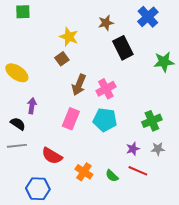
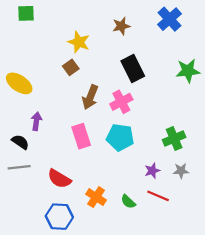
black rectangle: (123, 48) -> (133, 68), moved
pink rectangle: (71, 119) -> (81, 136), turned -40
blue hexagon: (38, 189) -> (59, 217), moved

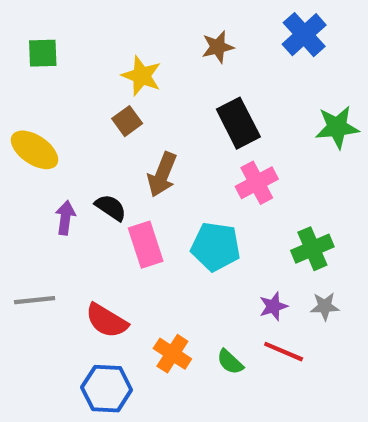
green square: (26, 13) -> (43, 53), moved
pink cross: (121, 102) -> (257, 183), moved
black semicircle: (20, 142) -> (111, 208), moved

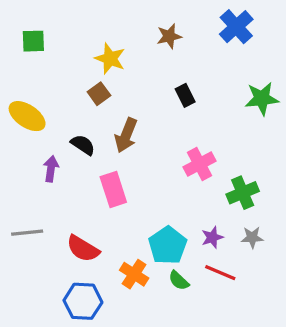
black rectangle: (238, 123) -> (185, 95), size x0.6
pink cross: (257, 183) -> (199, 164), moved
black semicircle: (111, 208) -> (83, 145), moved
cyan pentagon: (216, 247) -> (168, 245), moved, turned 30

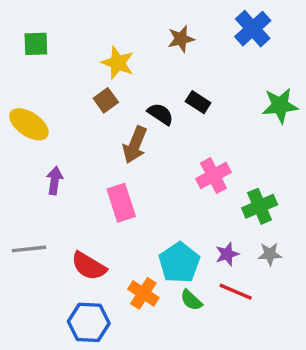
black rectangle: (185, 95) -> (198, 102), turned -30
black semicircle: (83, 145) -> (160, 114), moved

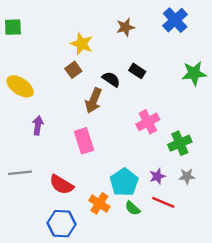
green square: (36, 44) -> (13, 27), moved

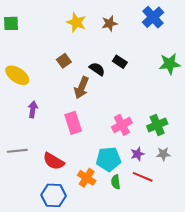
yellow star: (82, 44) -> (76, 22), moved
pink cross: (148, 122) -> (122, 125), moved
cyan pentagon: (124, 182) -> (108, 159), turned 30
green semicircle: (132, 208) -> (116, 182), turned 40

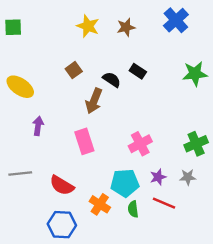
green cross: (157, 125) -> (196, 144), moved

